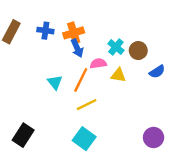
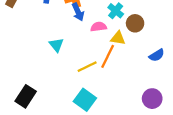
brown circle: (138, 51) -> (135, 23), moved
blue semicircle: (157, 72) -> (157, 55), moved
orange line: (81, 80) -> (108, 56), moved

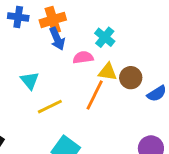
brown circle: (135, 23) -> (131, 78), moved
yellow line: (87, 67) -> (50, 107), moved

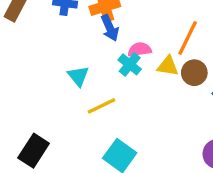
cyan cross: (105, 37) -> (130, 64), moved
orange line: (95, 95) -> (188, 38), moved

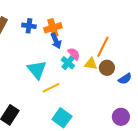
pink semicircle: (140, 49) -> (74, 54), turned 56
cyan triangle: (78, 76) -> (37, 70), size x1.5

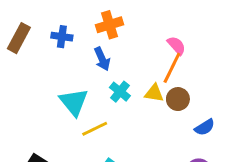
orange cross: (53, 28) -> (110, 25), moved
pink semicircle: (74, 54) -> (176, 46), moved
blue semicircle: (125, 79) -> (205, 127), moved

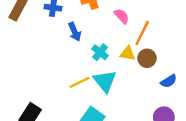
pink semicircle: (176, 46) -> (122, 16), moved
blue arrow: (102, 59) -> (75, 32), moved
cyan triangle: (74, 102) -> (105, 81), moved

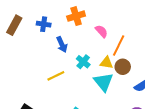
cyan triangle: (105, 81) -> (103, 82), moved
yellow line: (80, 82) -> (56, 76), moved

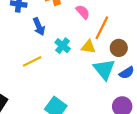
brown circle: (123, 67) -> (119, 48), moved
cyan triangle: (103, 82) -> (104, 69), moved

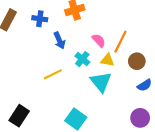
pink semicircle: (83, 12) -> (99, 41), moved
cyan triangle: (104, 69) -> (101, 82), moved

